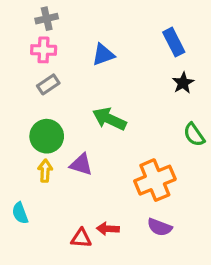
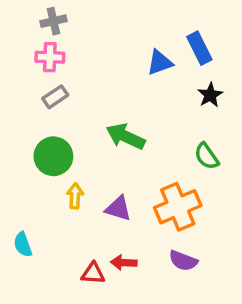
blue triangle: (103, 55) -> (160, 63), moved
green semicircle: (194, 135) -> (207, 156), moved
purple triangle: (81, 164) -> (118, 208), moved
yellow arrow: (45, 171) -> (75, 196), moved

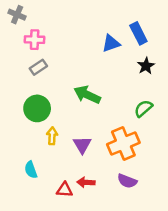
gray cross: (53, 21) -> (17, 15), moved, turned 36
green semicircle: (207, 156) -> (143, 108), turned 84
purple triangle: (118, 208) -> (82, 145), turned 42
cyan semicircle: (23, 245) -> (31, 170), moved

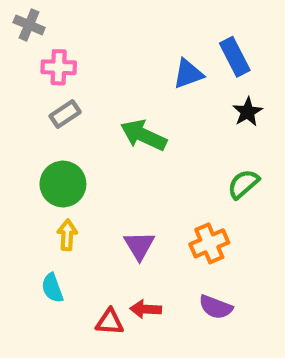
green arrow: (87, 95) -> (144, 135), moved
yellow arrow: (52, 136) -> (67, 235), moved
orange cross: (123, 143) -> (209, 243), size x0.7

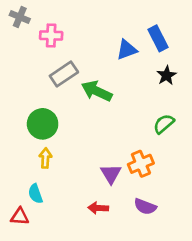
pink cross: (59, 67) -> (51, 35), moved
gray rectangle: (65, 114) -> (64, 74), moved, size x1.4
purple triangle: (139, 246) -> (111, 174), moved
red triangle: (110, 322) -> (20, 217), moved

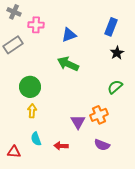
blue rectangle: (158, 38) -> (111, 27), turned 48
blue triangle: (127, 50) -> (69, 35), moved
gray rectangle: (64, 74) -> (13, 45), moved
cyan semicircle: (35, 194) -> (36, 139), moved
red arrow: (98, 208) -> (61, 146), moved

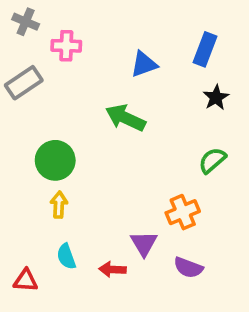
blue triangle: (69, 35) -> (144, 64), moved
purple triangle: (78, 122) -> (144, 244), moved

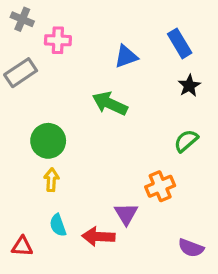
blue rectangle: (205, 49) -> (180, 43), turned -52
purple semicircle: (188, 268) -> (191, 248), moved
red arrow: (112, 269) -> (98, 237), size x1.4

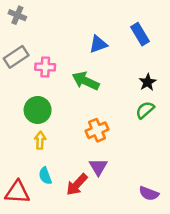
pink cross: (58, 40) -> (45, 67), moved
black star: (189, 86) -> (148, 82), moved
orange cross: (160, 186) -> (97, 130), moved
red arrow: (98, 237) -> (77, 185), turned -50
red triangle: (22, 246) -> (17, 192), size x1.5

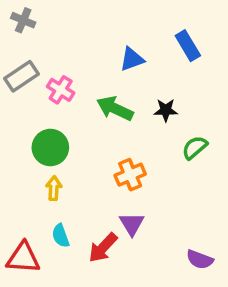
pink cross: (45, 67) -> (61, 90), turned 30
black star: (148, 82) -> (166, 110), moved, turned 30

